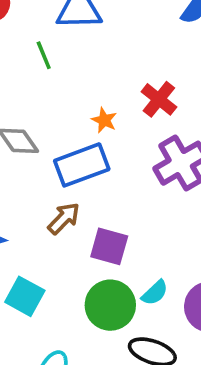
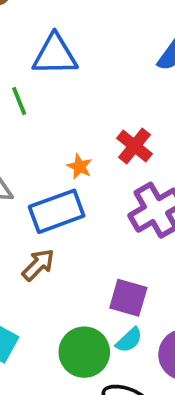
purple square: (109, 246) -> (128, 298), moved

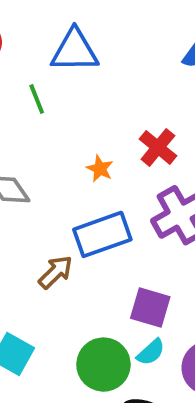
blue rectangle: (57, 211) -> (102, 234), moved

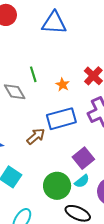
green line: (37, 99) -> (33, 74), moved
purple square: (150, 307) -> (83, 158), turned 30

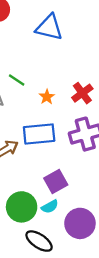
green line: (33, 74) -> (17, 80), turned -49

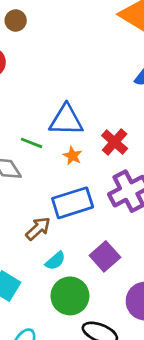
blue triangle: (49, 27) -> (66, 120), moved
cyan semicircle: (50, 207) -> (55, 261), moved

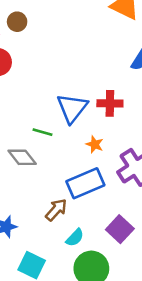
blue triangle: (66, 120) -> (72, 108), turned -48
red cross: (115, 142) -> (110, 103), moved, turned -35
orange star: (72, 156) -> (95, 144), moved

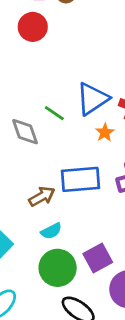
orange star: (95, 144) -> (105, 132), moved
purple square: (120, 229) -> (98, 258), moved

